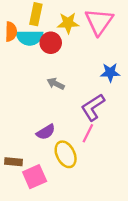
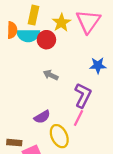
yellow star: (68, 23) -> (61, 23), turned -30
purple L-shape: (93, 107) -> (83, 95), turned 150

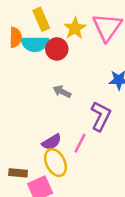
yellow rectangle: (34, 15) -> (41, 19), turned -36
pink line: (79, 118) -> (80, 143), moved
yellow ellipse: (59, 136) -> (55, 163), moved

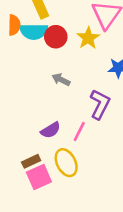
yellow star: (75, 28) -> (88, 38), moved
yellow ellipse: (55, 163) -> (66, 163), moved
brown rectangle: (18, 173) -> (31, 161), moved, turned -30

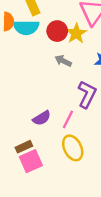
red circle: (56, 37) -> (57, 31), moved
gray arrow: (61, 80) -> (63, 61), moved
yellow ellipse: (66, 163) -> (73, 148), moved

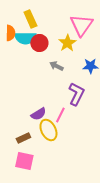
red circle: (57, 31) -> (39, 43), moved
yellow ellipse: (73, 148) -> (48, 130), moved
pink square: (31, 161) -> (24, 161), moved, turned 36

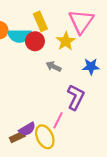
yellow rectangle: (30, 19) -> (40, 21), moved
purple semicircle: (38, 114) -> (27, 129), moved
brown rectangle: (23, 138) -> (17, 137), moved

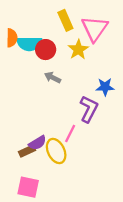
yellow rectangle: (40, 21) -> (65, 20), moved
gray arrow: (54, 66) -> (53, 78), moved
blue star: (91, 66) -> (105, 87), moved

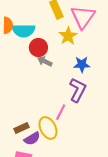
red circle: (46, 50) -> (38, 48), moved
blue star: (105, 87) -> (82, 64), moved
purple semicircle: (37, 143) -> (32, 139), moved

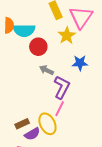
gray arrow: (45, 61) -> (46, 70), moved
purple L-shape: (78, 90) -> (62, 87), moved

